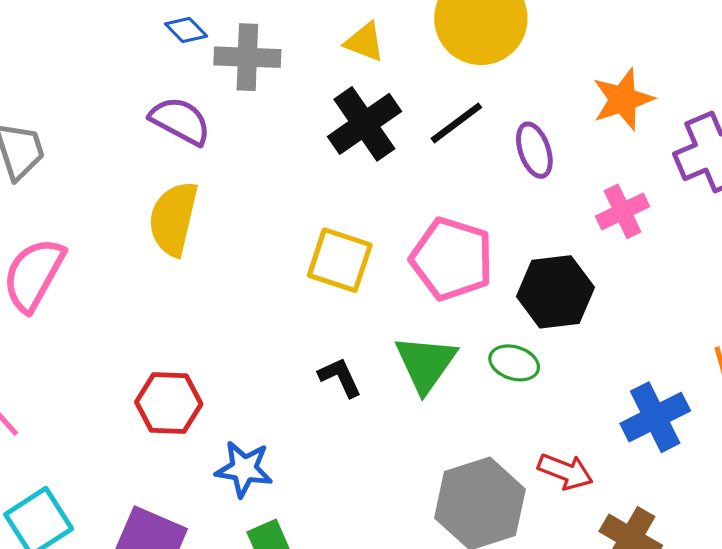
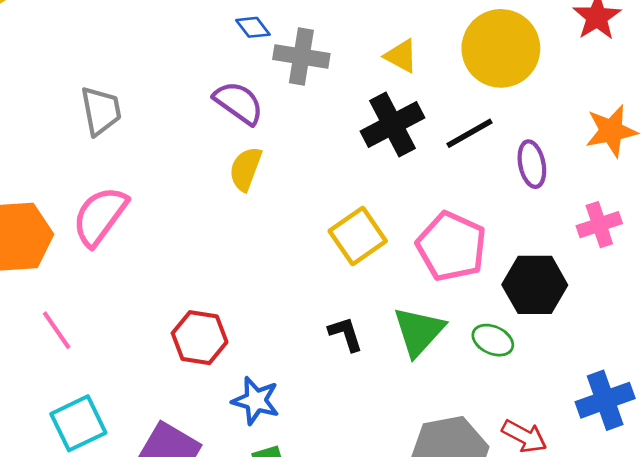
yellow semicircle: (173, 219) -> (246, 169), moved, size x0.7
yellow square: (340, 260) -> (358, 236), turned 30

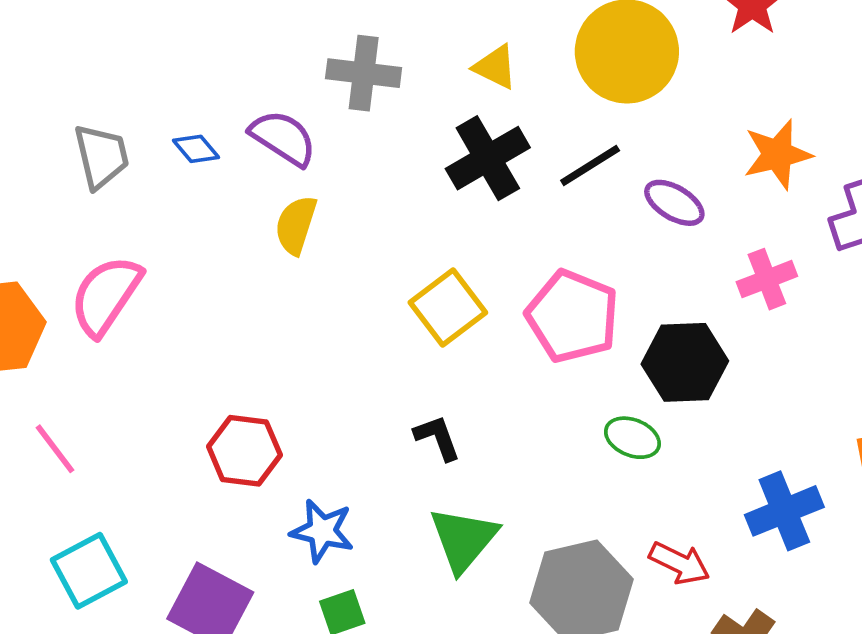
blue diamond: (253, 27) -> (196, 149), moved
purple ellipse: (532, 164) -> (674, 203), turned -45
green triangle: (419, 331) -> (464, 539), moved

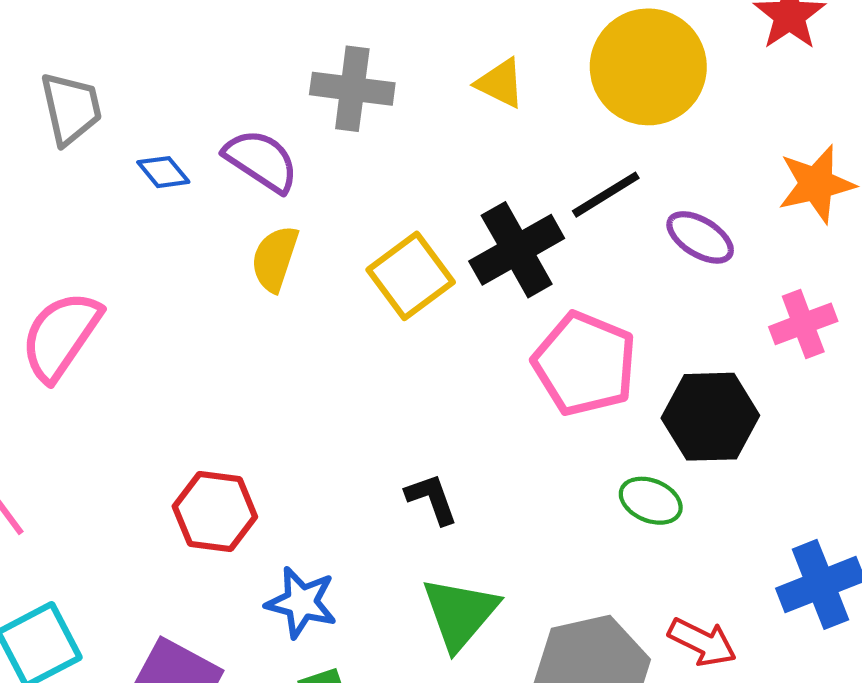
gray trapezoid: (101, 156) -> (71, 108), moved
black cross: (488, 158) -> (517, 250), moved
yellow square: (448, 307) -> (411, 276), moved

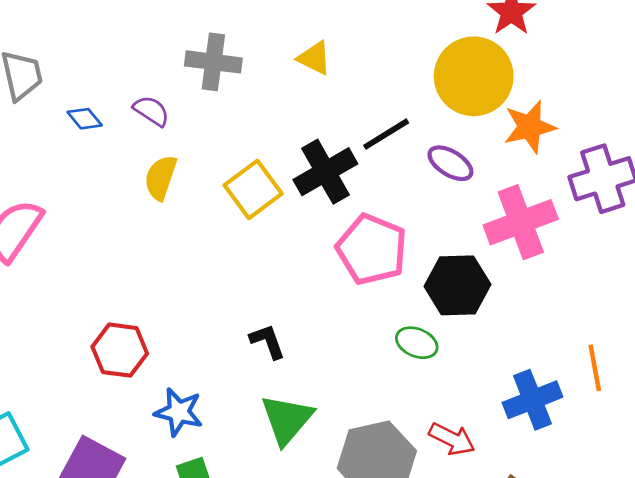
yellow circle: (648, 67) -> (474, 76), moved
purple semicircle: (261, 161) -> (151, 111), size x0.7
pink cross: (803, 324) -> (521, 222), size x1.6

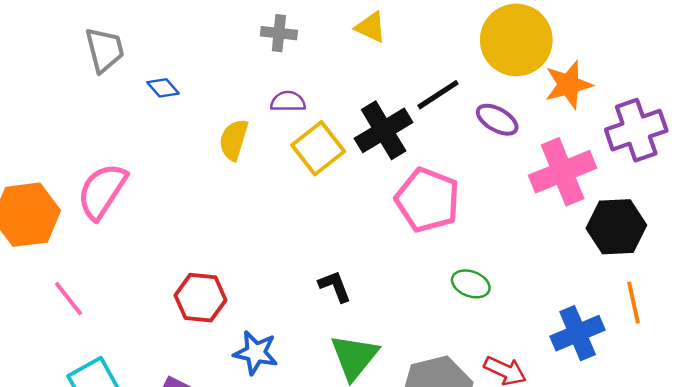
gray cross: (213, 62) -> (279, 33), size x0.7
purple semicircle: (151, 111) -> (288, 101), moved, turned -32
black hexagon: (457, 285) -> (616, 227), moved

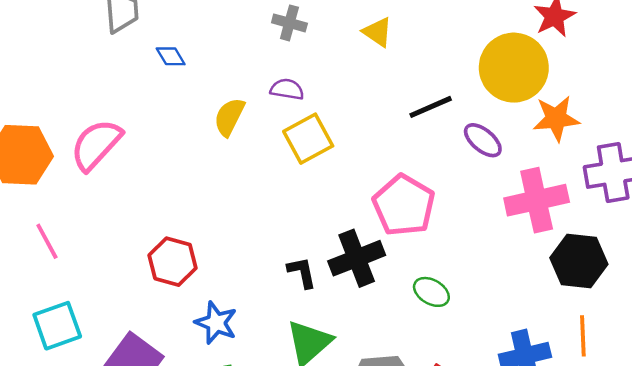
black cross: (384, 130) -> (357, 258), moved

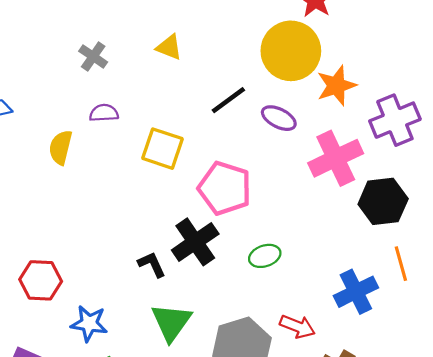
gray cross: (289, 23) -> (93, 57), turned 32
yellow square: (308, 139) -> (163, 149), moved, turned -30
green ellipse: (431, 292) -> (265, 256), turned -36

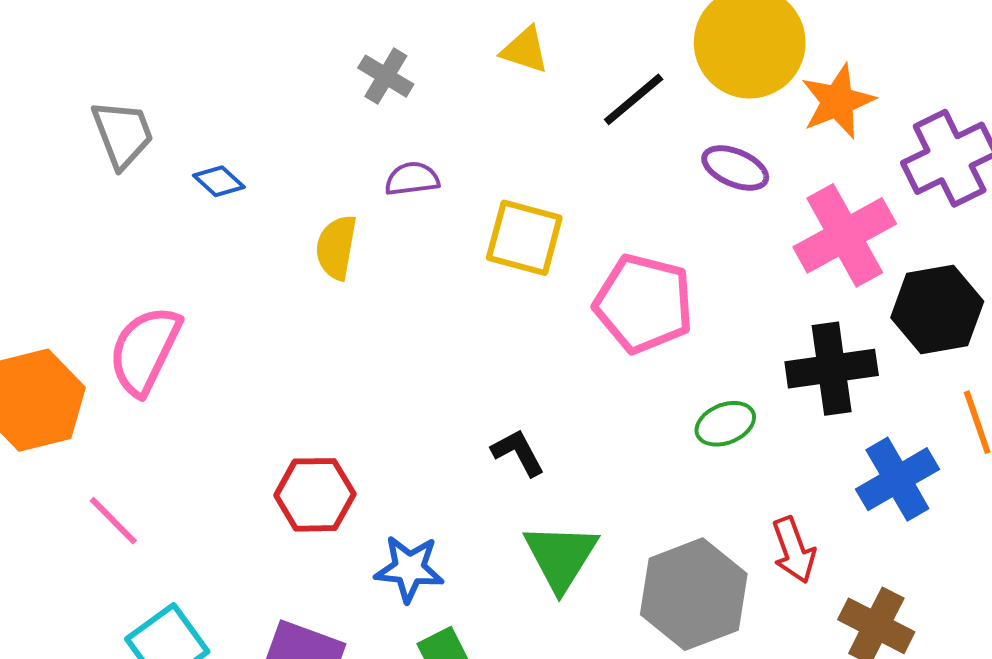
black line: (228, 100) -> (634, 99), moved
black cross: (195, 242) -> (832, 369), moved, turned 30
red arrow: (297, 327) -> (794, 550), turned 52

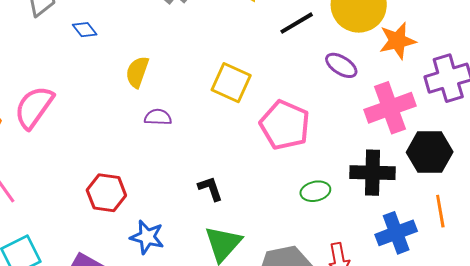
purple semicircle: (412, 179) -> (158, 117), moved

